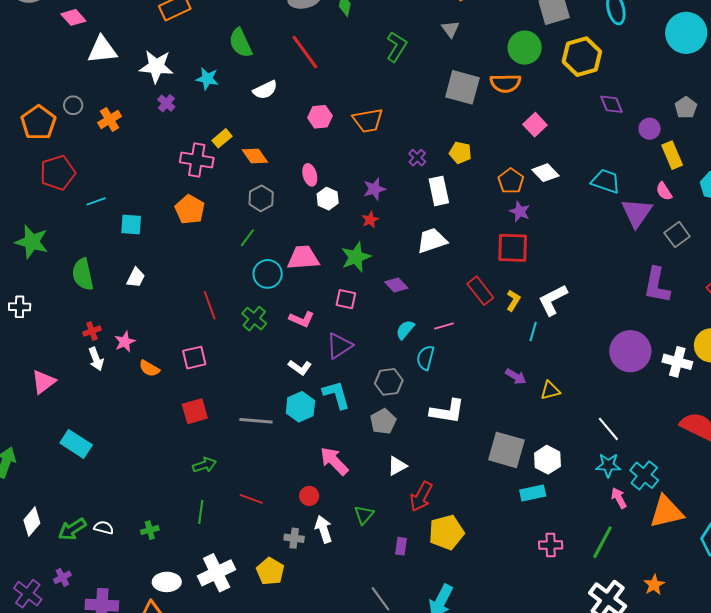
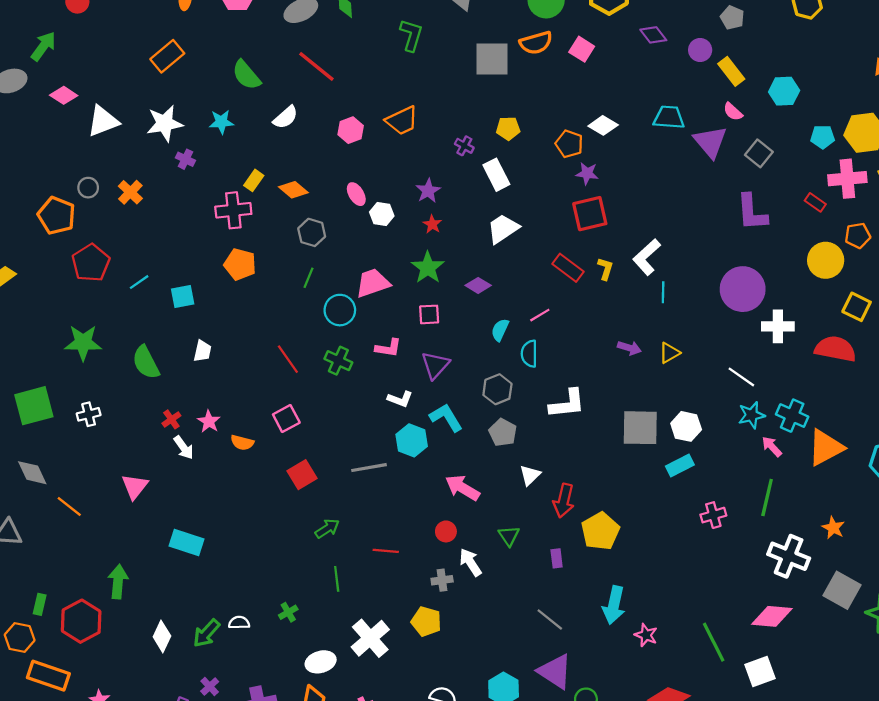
pink square: (535, 125) -> (582, 49), moved
cyan line: (533, 331) -> (663, 292), moved
white cross: (677, 362) -> (778, 326), moved

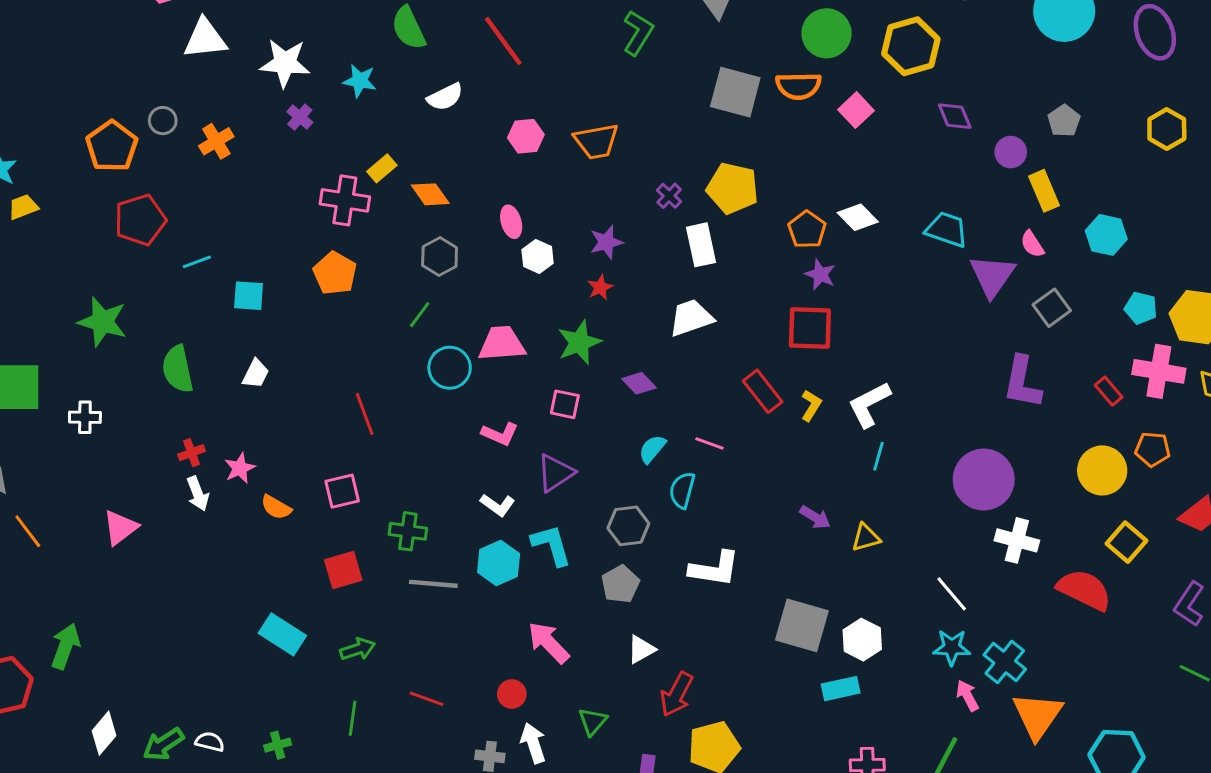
yellow pentagon: (508, 128) -> (733, 188), size x1.6
pink line: (540, 315) -> (709, 443), turned 36
green cross: (338, 361) -> (408, 531), moved, turned -32
orange triangle: (826, 448) -> (1037, 716), turned -42
cyan rectangle: (187, 543) -> (282, 634), moved

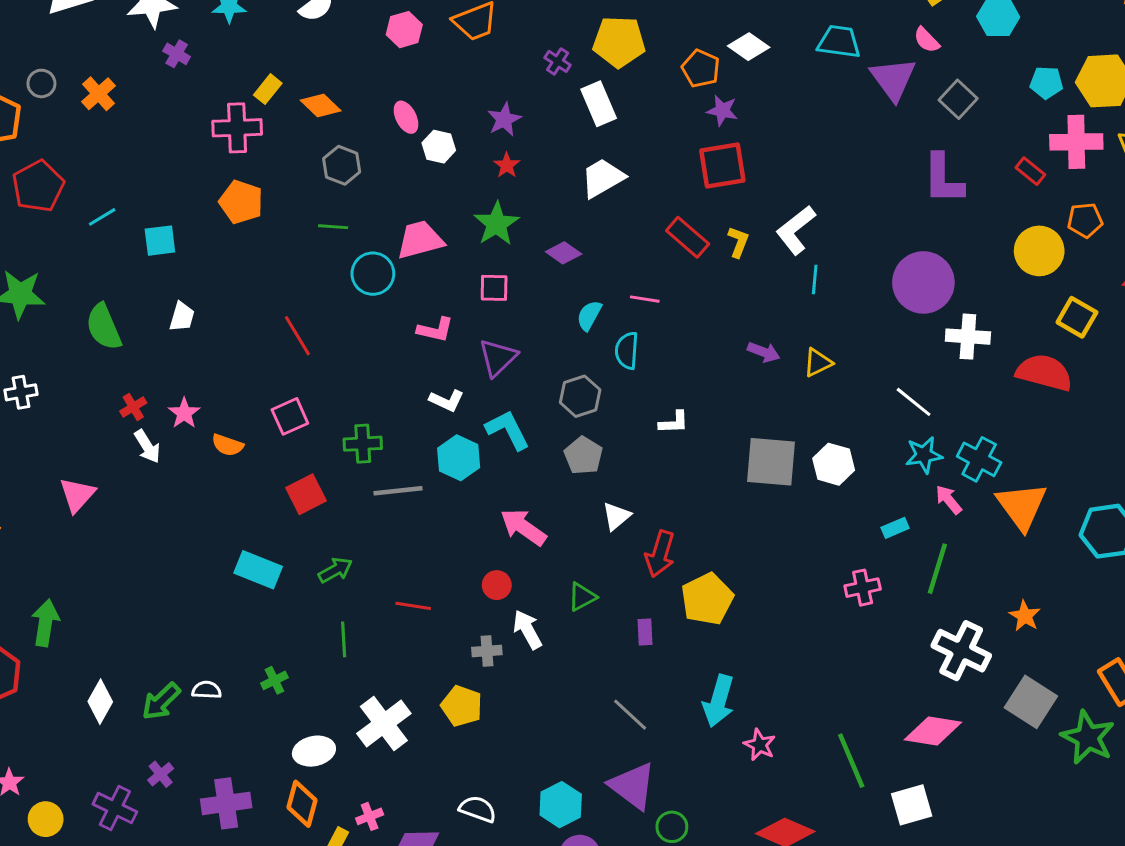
green line: (420, 315) -> (333, 227), turned 68
white L-shape: (715, 569) -> (674, 422), size x0.6
cyan rectangle: (841, 689) -> (895, 528), moved, size x0.7
green triangle: (593, 721) -> (582, 597), turned 32

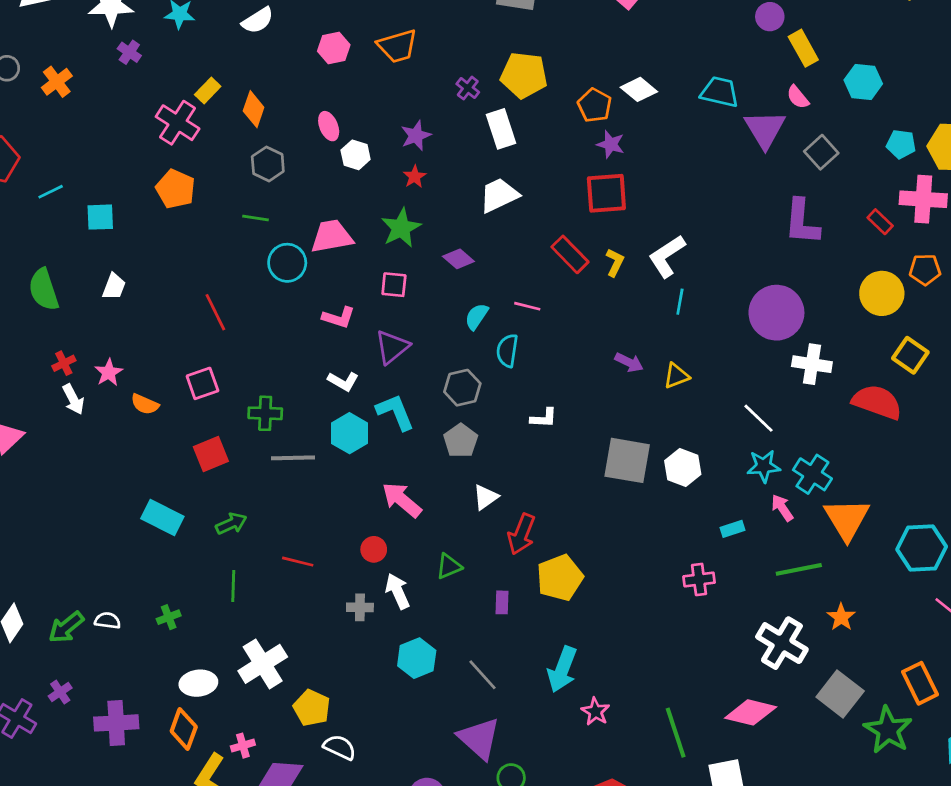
orange diamond: (321, 105) -> (254, 109), turned 60
pink cross: (237, 128) -> (178, 123), turned 30
green line: (937, 569) -> (799, 569), moved, turned 57
yellow pentagon: (462, 706) -> (312, 708), moved
cyan hexagon: (561, 805) -> (417, 658), moved

